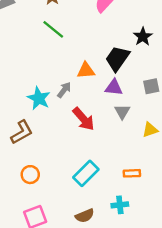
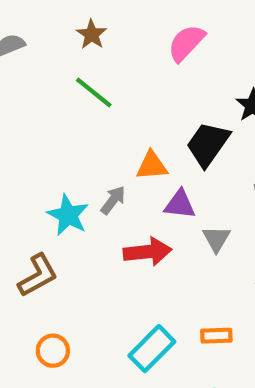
purple triangle: (114, 87) -> (180, 204), moved
red arrow: (83, 119) -> (148, 252), turned -55
orange rectangle: (132, 173) -> (216, 336), moved

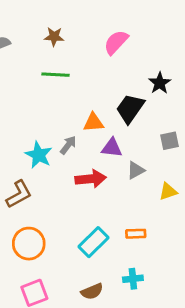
brown star: (92, 34) -> (54, 37), turned -30
green line: (94, 92) -> (55, 75), turned -36
gray triangle: (216, 239) -> (136, 170), turned 30
orange circle: (53, 351) -> (29, 244), size x1.5

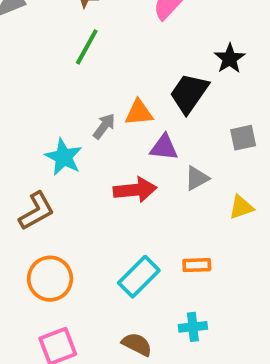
green line: (55, 75) -> (87, 47), turned -64
gray arrow: (68, 145) -> (104, 126), moved
brown semicircle: (92, 291) -> (137, 344), turned -130

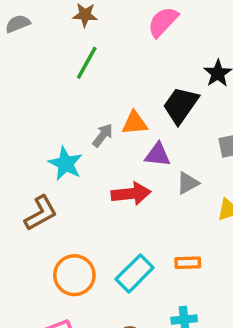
orange circle: (50, 279) -> (74, 275), moved

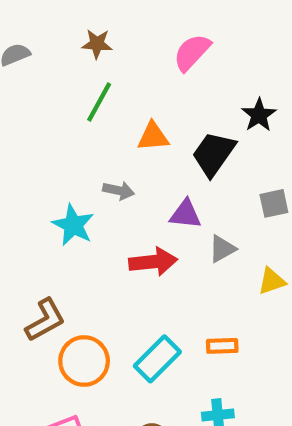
orange triangle: (135, 123) -> (153, 137), moved
gray arrow: (103, 135) -> (119, 191), turned 65
brown L-shape: (41, 213) -> (45, 320), moved

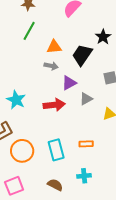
gray arrow: (119, 191) -> (51, 66), moved
purple triangle: (185, 214) -> (69, 83), turned -35
cyan star: (73, 225) -> (16, 100), moved
cyan rectangle: (157, 359) -> (56, 150), turned -60

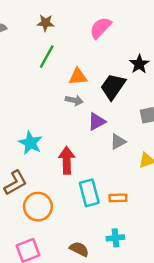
red arrow: (54, 105) -> (67, 160), moved, turned -85
cyan rectangle: (56, 150) -> (89, 193), moved

